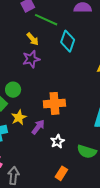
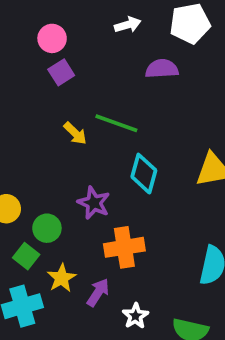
green line: (46, 20) -> (116, 123), moved
cyan diamond: (68, 41) -> (144, 174), moved
purple star: (31, 59) -> (94, 203), moved, turned -30

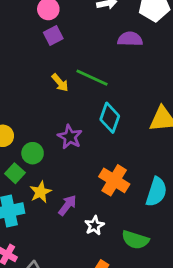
orange cross: (124, 247) -> (114, 180), moved, turned 36

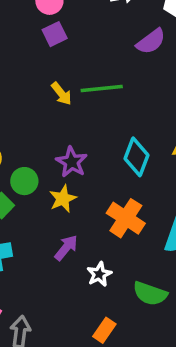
purple semicircle: (130, 39) -> (151, 41), turned 140
green line: (92, 78) -> (102, 89), turned -32
cyan diamond: (110, 118) -> (136, 157), moved
yellow star: (41, 192) -> (63, 199), moved

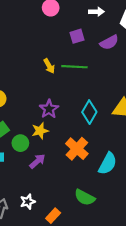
purple square: (55, 34) -> (77, 36), moved
green circle: (24, 181) -> (20, 143), moved
white star: (99, 274) -> (28, 202), moved

